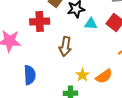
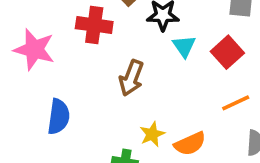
cyan triangle: (91, 24) -> (184, 46), turned 40

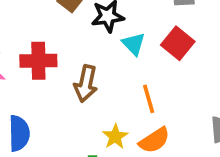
red cross: (94, 25) -> (38, 61), moved
orange line: (236, 103) -> (149, 99), moved, turned -72

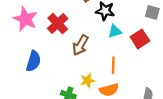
cyan triangle: (134, 44) -> (115, 31), turned 40
red cross: (38, 61) -> (58, 24), turned 30

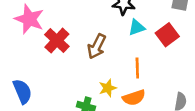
red cross: (58, 24) -> (57, 41), moved
blue semicircle: (33, 61) -> (22, 91), moved, turned -36

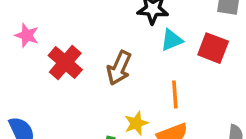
pink star: (29, 19) -> (27, 35), size x0.6
red square: (167, 35) -> (213, 48), turned -30

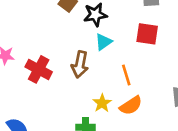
cyan triangle: (172, 40) -> (104, 42), moved

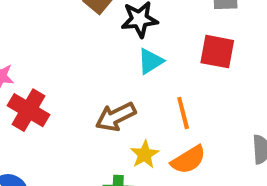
brown arrow: (80, 64) -> (116, 117), moved, turned 50
red cross: (39, 69) -> (28, 110), moved

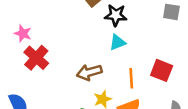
red square: (217, 52) -> (162, 70), moved

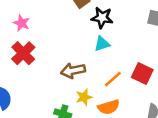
pink star: (23, 33) -> (22, 23), moved
orange line: (131, 78) -> (113, 79), turned 48

